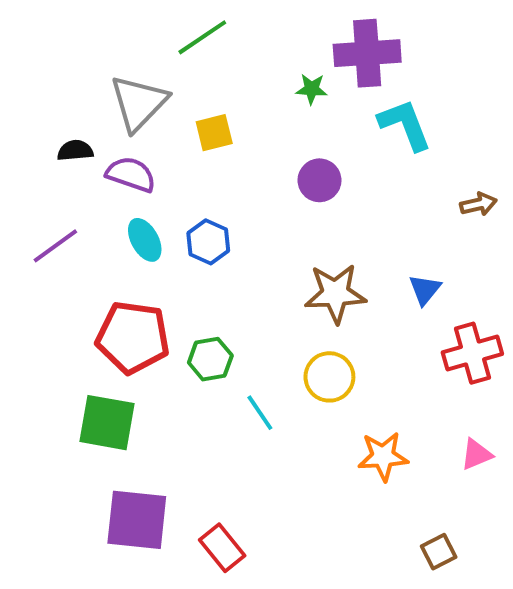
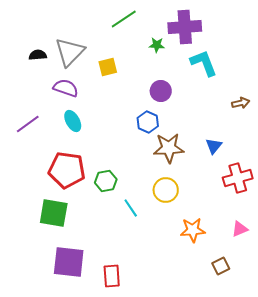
green line: (202, 37) -> (124, 19), moved
black semicircle: (75, 151) -> (38, 55), moved
blue hexagon: (208, 242) -> (148, 122), moved
red rectangle: (222, 548) -> (112, 276), turned 35
brown square: (439, 552) -> (221, 266), moved

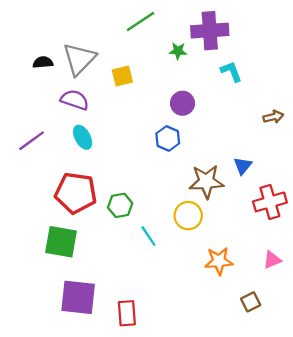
cyan L-shape: (204, 63) -> (231, 71), size x0.7
brown star: (169, 148) -> (206, 182), moved

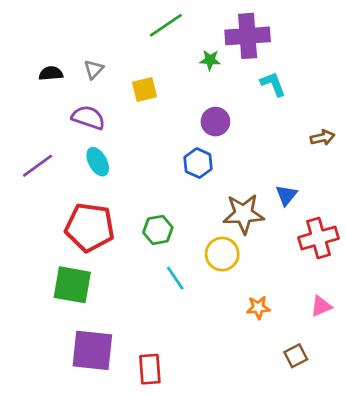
gray triangle: (79, 59) -> (94, 69), size x0.5
green hexagon: (120, 205) -> (158, 230), moved
orange star: (219, 261) -> (258, 308), size x0.7

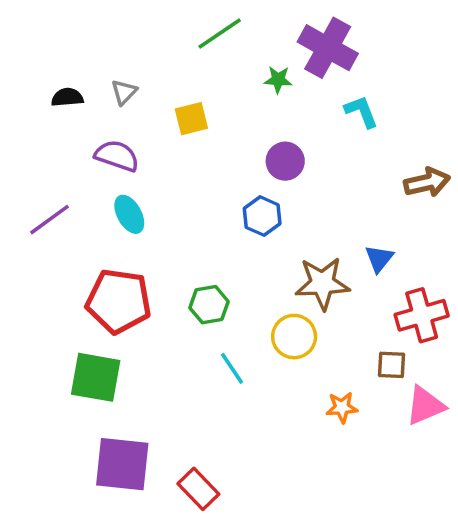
purple cross: (248, 36) -> (328, 48), turned 33
brown arrow: (323, 138) -> (427, 182), size x1.4
pink triangle: (321, 306) -> (425, 406), size x1.4
brown square: (296, 356) -> (392, 365), moved, turned 30
red rectangle: (150, 369) -> (198, 489), turned -40

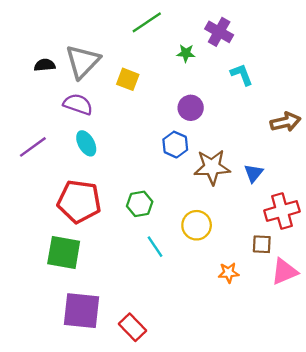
purple cross: (328, 48) -> (219, 32), size x0.7
gray triangle: (124, 92) -> (83, 62), size x2.0
yellow square: (191, 119) -> (128, 79), turned 35
brown star: (322, 283) -> (212, 167), moved

